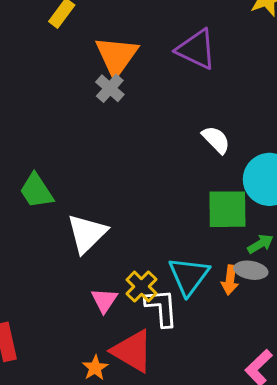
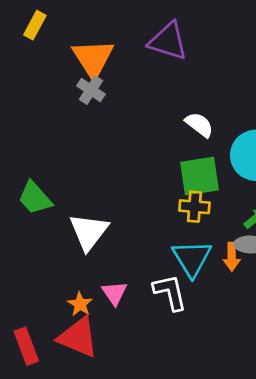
green square: (227, 209) -> (199, 176), moved
yellow cross: (141, 287) -> (194, 207), moved, turned -32
red triangle: (132, 351) -> (78, 337), moved
orange star: (95, 368) -> (80, 304), moved

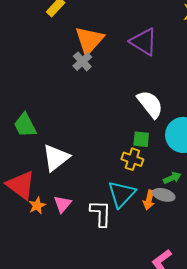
white semicircle: (199, 125) -> (150, 104), size x1.4
green square: (199, 176) -> (141, 139), size x0.6
red triangle: (78, 337) -> (21, 185), moved

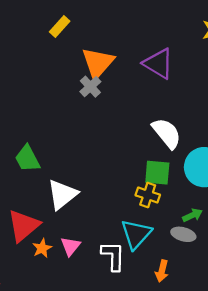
green square: (141, 139) -> (157, 173), size x1.4
red triangle: (21, 185) -> (24, 226), turned 44
orange arrow: (149, 200) -> (162, 271), moved

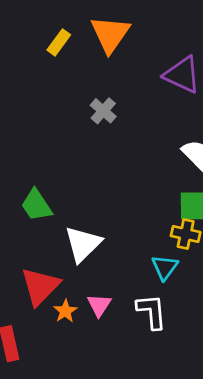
orange triangle: (98, 63) -> (110, 34), moved
cyan triangle: (136, 234) -> (165, 267), moved, size x0.7

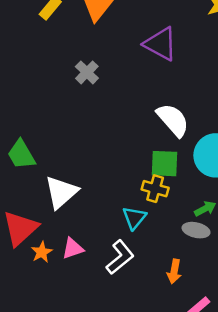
pink triangle: (99, 305) -> (73, 248), turned 35
white L-shape: (152, 312) -> (120, 257), turned 52

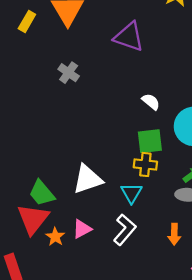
white semicircle: (173, 120) -> (151, 102), size x0.6
green trapezoid: (21, 155) -> (42, 193), moved
white triangle: (61, 192) -> (88, 179), moved, turned 32

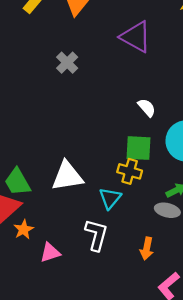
pink triangle: (82, 229) -> (50, 252), moved
white L-shape: (125, 230) -> (96, 235), turned -36

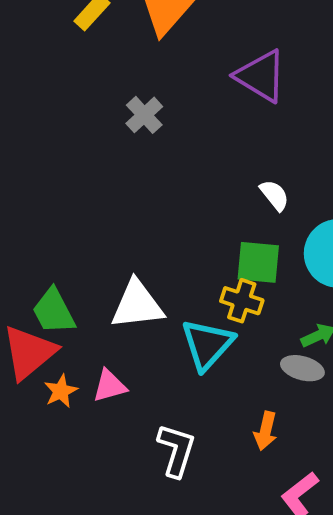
cyan triangle: (110, 198) -> (207, 344), size x1.4
white L-shape: (96, 235) -> (176, 450), moved
pink triangle: (50, 252) -> (110, 386), moved

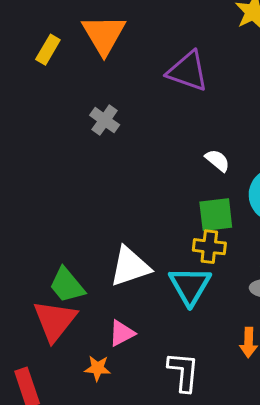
orange star: (61, 391) -> (98, 368), moved, turned -30

